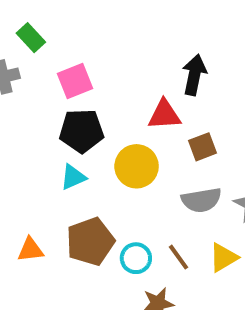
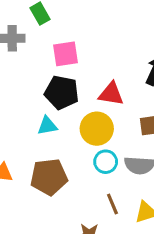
red triangle: (164, 115) -> (111, 94), moved
cyan circle: (136, 258) -> (106, 162), moved

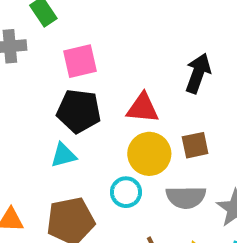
yellow circle: (97, 129) -> (149, 154), moved
cyan circle: (106, 162) -> (126, 192), moved

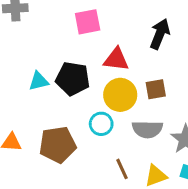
pink square: (80, 61) -> (88, 22), moved
black pentagon: (79, 111) -> (73, 79), moved
cyan triangle: (64, 155) -> (39, 81), moved

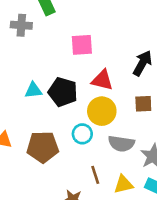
brown square: (156, 89) -> (143, 104), moved

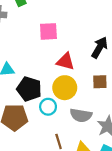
black pentagon: (63, 92) -> (29, 89), moved

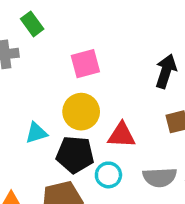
red triangle: (65, 62) -> (122, 135), moved
yellow circle: (65, 88) -> (81, 112), moved

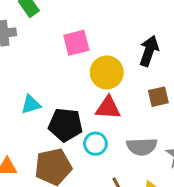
yellow circle: (81, 112) -> (107, 72), moved

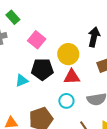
pink square: (76, 43) -> (37, 40), moved, turned -30
black pentagon: (65, 125) -> (42, 69), moved

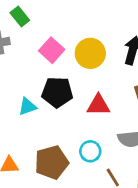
yellow circle: (68, 54) -> (90, 53), moved
cyan circle: (66, 101) -> (90, 151), moved

